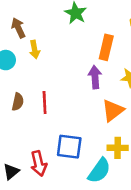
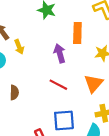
purple arrow: (95, 77) -> (60, 53), moved
red line: (45, 103) -> (58, 85), moved, turned -48

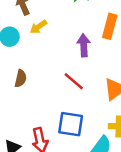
yellow arrow: (19, 47) -> (38, 27), turned 64

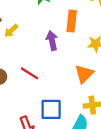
red line: (74, 81) -> (30, 73), moved

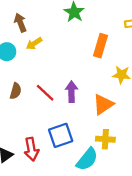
purple arrow: (52, 41) -> (71, 92), moved
blue square: (51, 109) -> (61, 135), turned -30

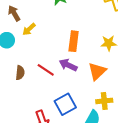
orange rectangle: (101, 46) -> (74, 41), moved
purple arrow: (71, 92) -> (68, 65), turned -54

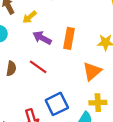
yellow arrow: (29, 29) -> (30, 17), moved
purple arrow: (68, 65) -> (42, 38), moved

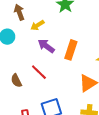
brown semicircle: (11, 68) -> (16, 81), moved, turned 136

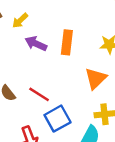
red line: (39, 72) -> (39, 94), moved

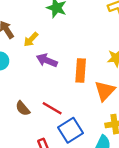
orange rectangle: (67, 42) -> (81, 70), moved

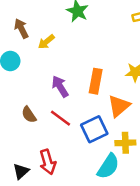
purple arrow: (47, 60) -> (60, 86), moved, turned 30
blue square: (71, 130) -> (94, 129), moved

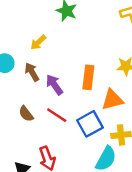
brown arrow: (21, 28) -> (32, 72), moved
orange triangle: (119, 106) -> (112, 100), turned 30

